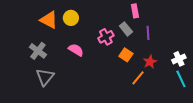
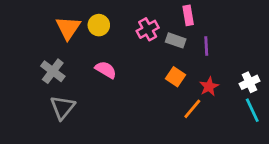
orange triangle: (49, 20) -> (68, 28), turned 36
gray rectangle: (126, 29) -> (176, 40), turned -32
pink cross: (106, 37) -> (148, 29), moved

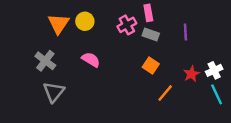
pink rectangle: (188, 15) -> (148, 13), moved
purple line: (206, 46) -> (185, 32), moved
red star: (209, 86) -> (191, 74), moved

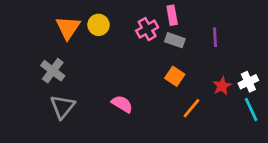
pink semicircle: (91, 60) -> (122, 104), moved

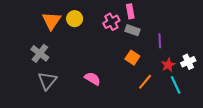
purple line: (215, 37) -> (160, 41), moved
cyan line: (251, 110) -> (176, 85), moved

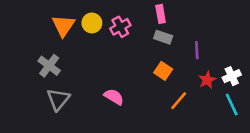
pink cross: (111, 22) -> (120, 27), moved
cyan line: (176, 85) -> (232, 105), moved

